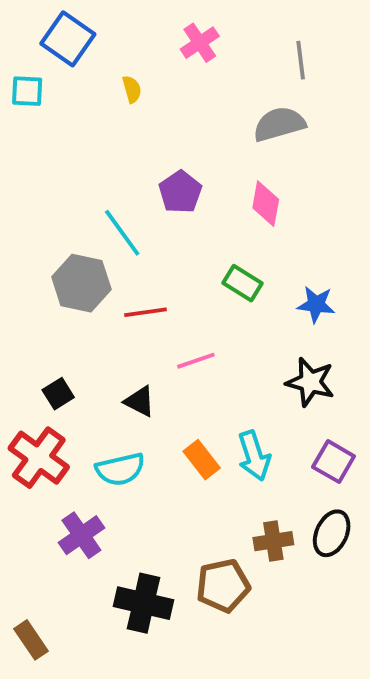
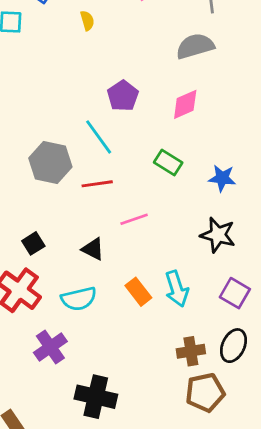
pink diamond: (266, 204) -> (185, 104), turned 56
cyan line: (122, 233) -> (99, 137), moved
brown pentagon: (223, 586) -> (205, 392), moved

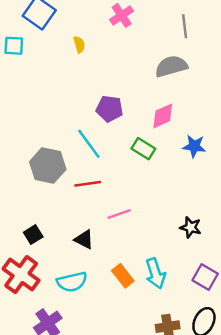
purple pentagon: (123, 96) -> (109, 109), turned -30
green rectangle: (168, 163) -> (143, 149), moved
blue star: (222, 178) -> (194, 146), moved
black star: (218, 235) -> (191, 227), size x0.7

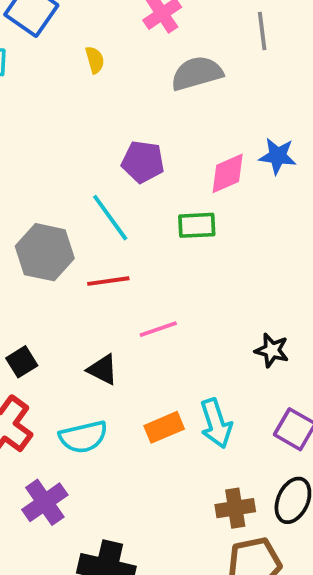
gray semicircle: (171, 66) -> (197, 73), moved
blue star: (194, 146) -> (278, 156), moved
green rectangle: (143, 149) -> (197, 225), turned -35
orange rectangle: (123, 276) -> (164, 427), turned -75

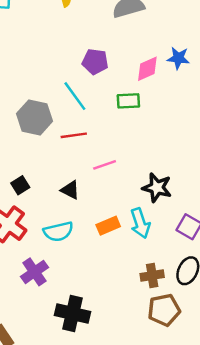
black star: (272, 350) -> (157, 188), moved, size x1.4

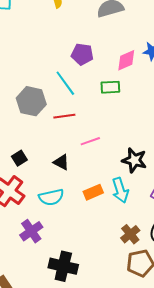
brown cross: (152, 276) -> (130, 234), turned -30

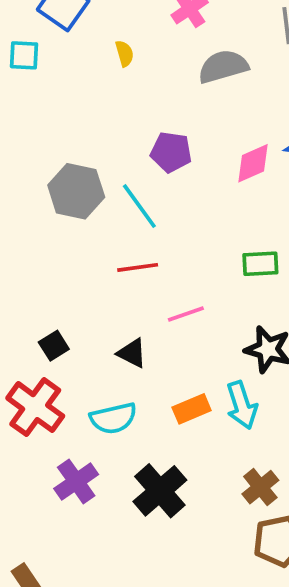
green rectangle: (110, 87) -> (260, 264), moved
gray hexagon: (31, 101) -> (76, 191), moved
black cross: (63, 266) -> (160, 491), moved, turned 36

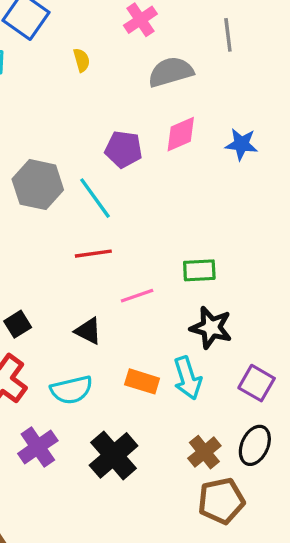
pink diamond: (253, 163) -> (181, 134), moved
green rectangle: (260, 264) -> (199, 270), moved
orange rectangle: (192, 409) -> (142, 381), turned 40

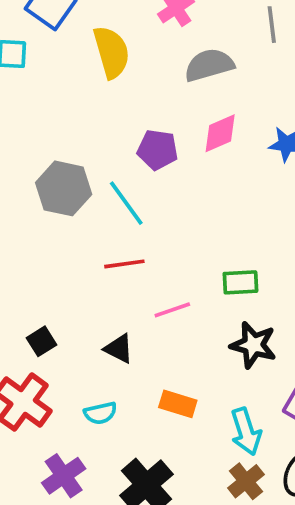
yellow semicircle: (82, 60) -> (111, 52), size x2.0
cyan arrow: (188, 378) -> (246, 432), moved
cyan semicircle: (71, 390) -> (100, 413), size x0.7

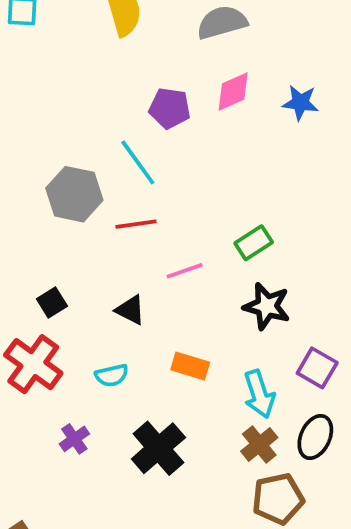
gray hexagon: (64, 188) -> (74, 194), moved
green rectangle: (240, 282) -> (254, 243), turned -30
purple cross: (64, 476) -> (74, 439), size x0.7

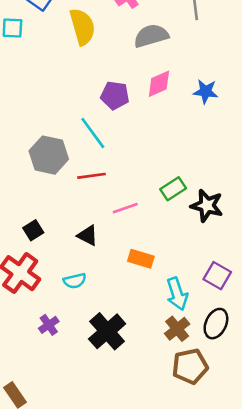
black star: (267, 306) -> (207, 206), moved
orange rectangle: (190, 366) -> (141, 259), moved

